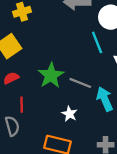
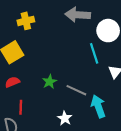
green star: (51, 75) -> (50, 82), size x0.6

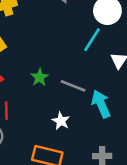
cyan line: (94, 53) -> (92, 40), turned 54

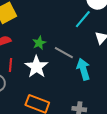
white star: (61, 121) -> (36, 67), moved, size x1.6

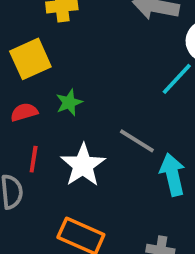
green star: (39, 43) -> (69, 103), moved

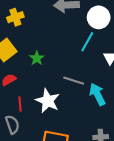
green star: (69, 103) -> (37, 58), moved

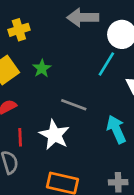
green star: (37, 58) -> (42, 68), moved
gray line: (74, 81) -> (74, 105), moved

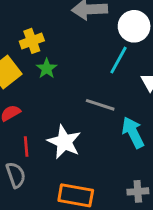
yellow cross: (19, 30) -> (32, 41), moved
gray line: (74, 105) -> (100, 105), moved

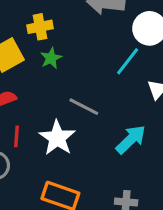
gray line: (100, 105) -> (84, 107), moved
cyan arrow: (133, 132) -> (131, 139), turned 64

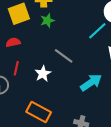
white star: (57, 138) -> (43, 74), size x0.7

